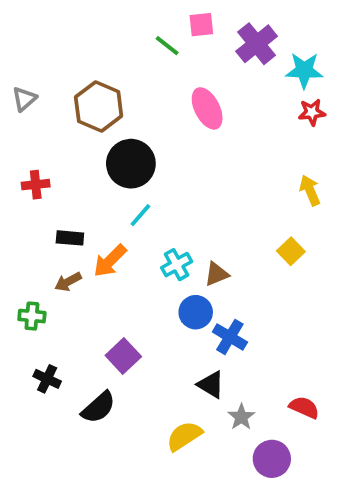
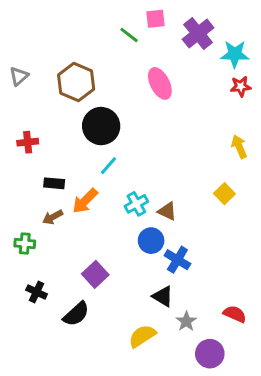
brown triangle: (217, 274) -> (167, 211), turned 48

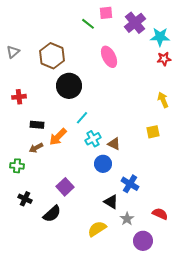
cyan line: (108, 166) -> (82, 118), moved
yellow square: (224, 194) -> (153, 132), turned 32
blue cross: (177, 260) -> (130, 184), moved

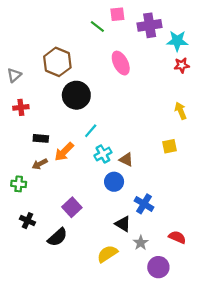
purple cross: (135, 23) -> (150, 25), turned 30
gray triangle: (13, 52) -> (14, 75), moved

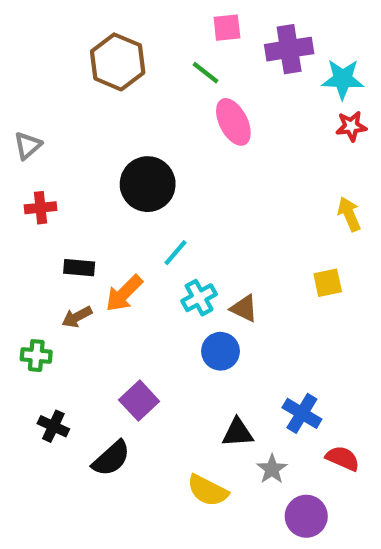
green line: (97, 26) -> (206, 73), moved
brown hexagon: (57, 62) -> (118, 62), moved
blue cross: (144, 204) -> (302, 413), moved
black triangle: (123, 224) -> (238, 433), turned -35
yellow semicircle: (107, 254) -> (208, 491), turned -120

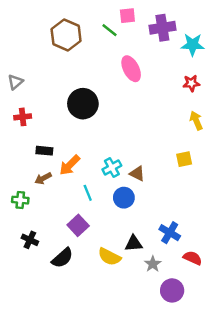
green line: (206, 73) -> (109, 30), moved
red star: (351, 126) -> (191, 83), moved
cyan line: (175, 253) -> (88, 193), moved, turned -63
yellow semicircle: (208, 491) -> (109, 257), moved

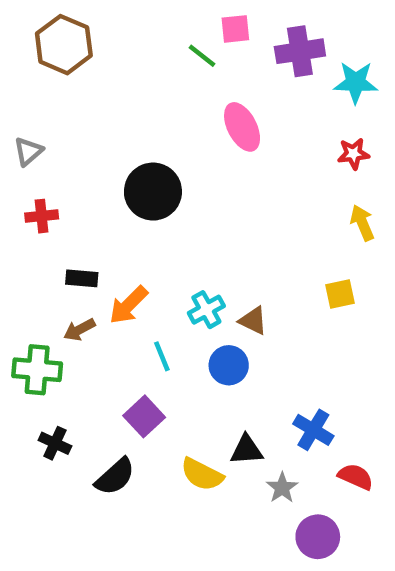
brown hexagon: (66, 35) -> (64, 45), moved
green cross: (20, 200) -> (37, 370), size x1.5

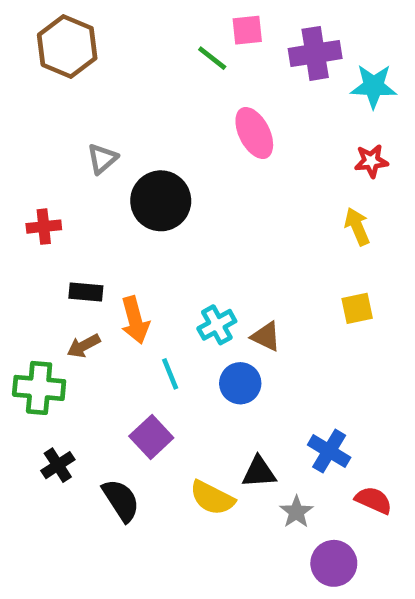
gray triangle: (28, 151) -> (102, 159), moved
yellow arrow: (362, 223) -> (357, 227), moved
orange arrow: (128, 305) -> (135, 320), turned -60
black cross: (55, 443) -> (58, 465), turned 32
black semicircle: (115, 477) -> (121, 500), turned -81

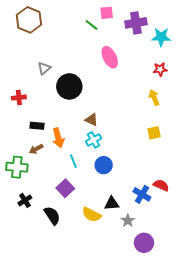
brown triangle: (266, 336) -> (92, 120), moved
red semicircle: (374, 500) -> (161, 185), moved

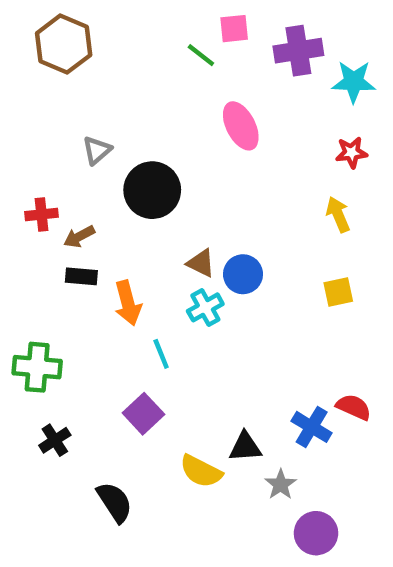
brown arrow: (36, 149) -> (79, 237), moved
blue circle: (104, 165) -> (243, 274), moved
black semicircle: (52, 216) -> (115, 502), moved

